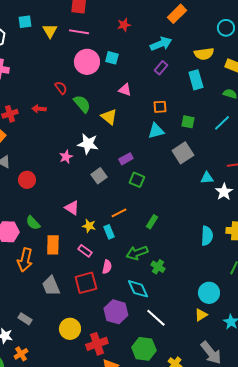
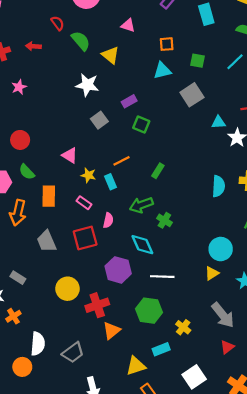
pink star: (66, 157) -> (19, 87), moved
red circle: (27, 180) -> (20, 140), moved
white line: (156, 318) -> (162, 277), turned -40

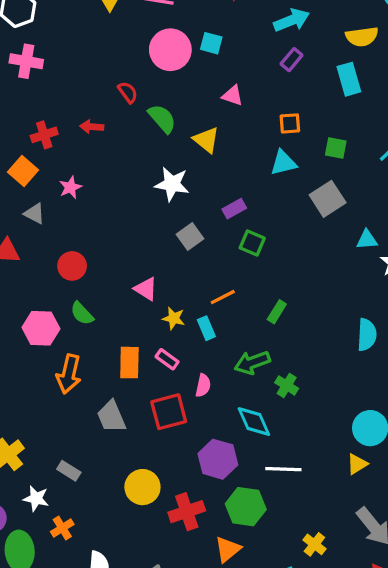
orange rectangle: (49, 196) -> (129, 363), moved
green hexagon: (149, 311) -> (246, 507), moved
orange triangle: (112, 331) -> (228, 549), moved

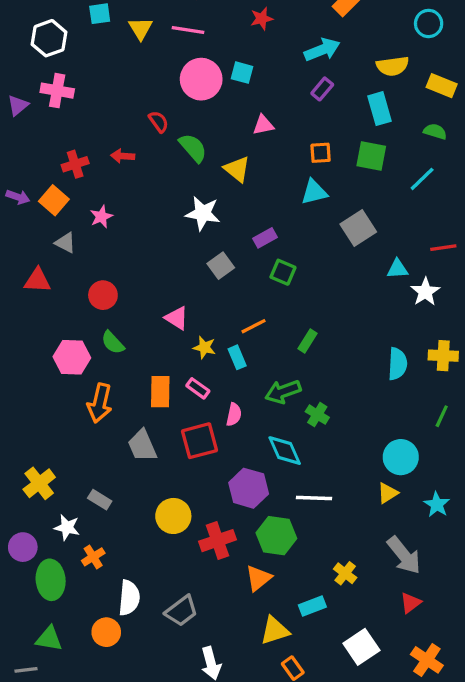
pink triangle: (233, 96) -> (263, 125), turned -30
green square: (336, 148) -> (371, 156), moved, size x1.4

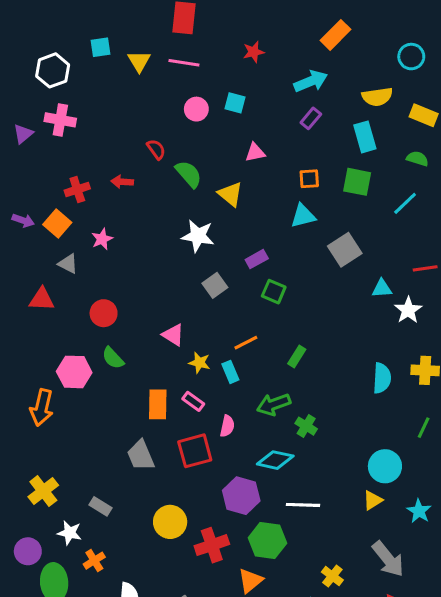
pink circle: (201, 79) -> (196, 109), size x0.6
orange arrow: (100, 403) -> (42, 408), moved
cyan diamond: (285, 451) -> (275, 460), turned -54

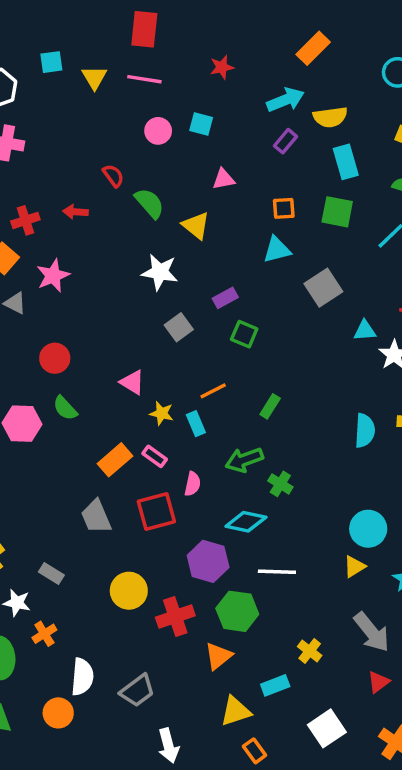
yellow semicircle: (377, 97) -> (330, 117), moved
pink star: (102, 239) -> (53, 276), size x1.4
orange rectangle: (158, 404) -> (115, 460), turned 48

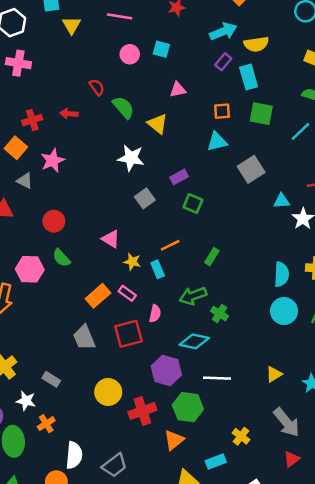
yellow triangle: (94, 78) -> (72, 25), moved
cyan rectangle: (346, 162) -> (249, 77), moved
cyan circle: (368, 529) -> (284, 311), moved

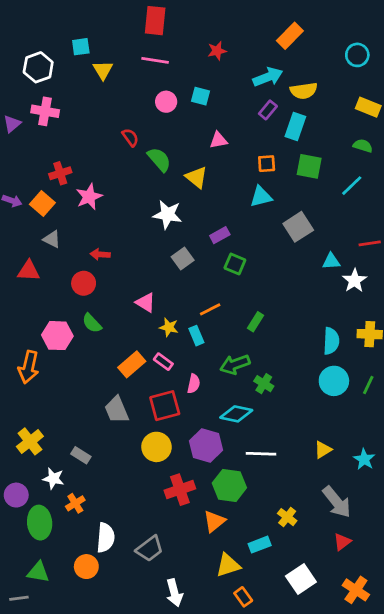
cyan rectangle: (249, 77) -> (295, 126), turned 35
red arrow: (69, 114) -> (100, 254), moved
pink star: (53, 161) -> (89, 197), moved
yellow circle: (108, 392) -> (156, 447), moved

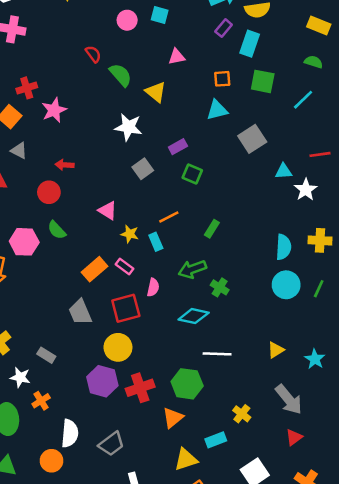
purple hexagon: (206, 446) -> (102, 381), moved

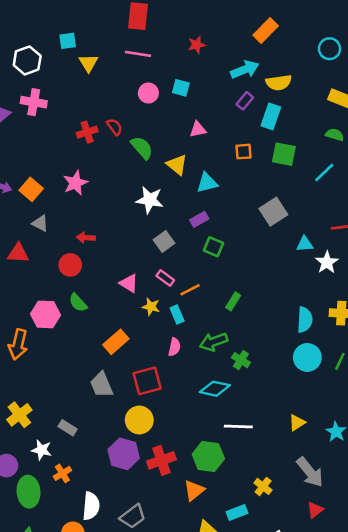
red cross: (27, 88) -> (87, 132), moved
cyan triangle: (217, 110) -> (207, 183), moved
pink rectangle: (124, 267) -> (165, 278), moved
pink semicircle: (153, 287) -> (174, 347), moved

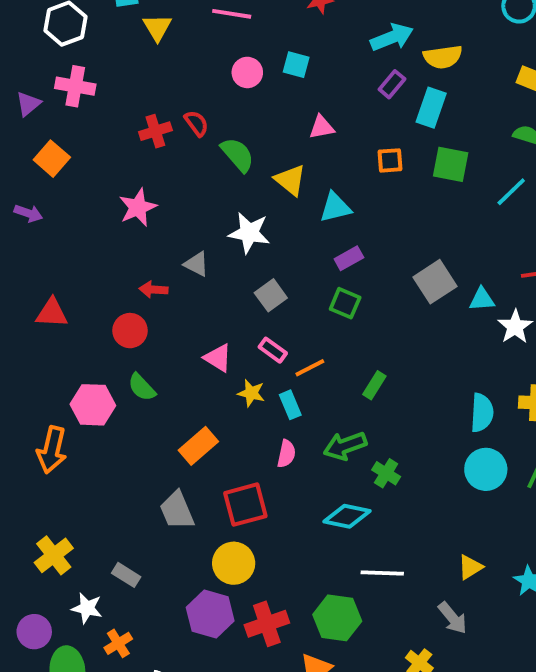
orange square: (31, 189) -> (52, 159), moved
gray square: (273, 212) -> (435, 282), moved
purple rectangle: (199, 219) -> (349, 258), moved
gray triangle: (40, 223) -> (196, 264), moved
gray arrow: (310, 472) -> (453, 618), moved, size x0.7

